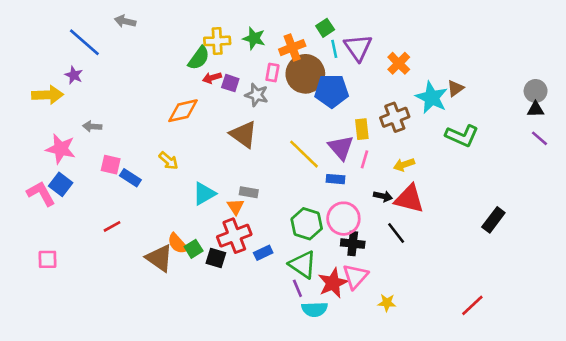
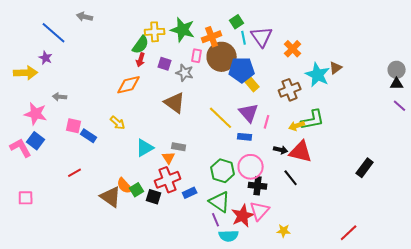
green star: (254, 38) -> (183, 30), size x1.4
red arrow: (212, 78) -> (141, 60), moved, turned -56
yellow rectangle: (362, 129) -> (252, 84), moved, turned -35
green L-shape: (462, 136) -> (313, 120), moved, turned -35

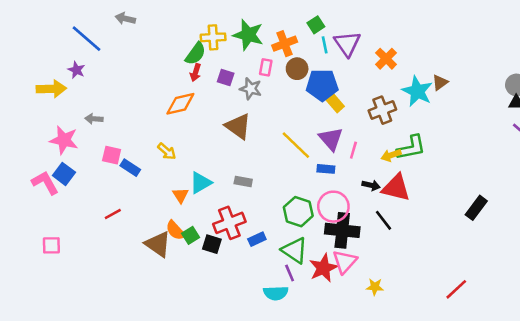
brown circle: (222, 57) -> (297, 69), size x0.6
orange triangle: (169, 158) -> (180, 195), moved
black cross: (258, 186) -> (342, 230), size x1.5
cyan semicircle: (229, 236) -> (276, 293), moved

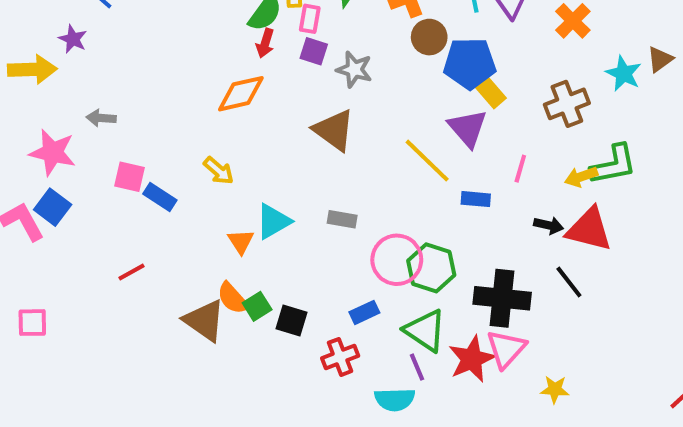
pink rectangle: (266, 67) -> (310, 19), moved
cyan star: (417, 91) -> (624, 73), size x0.7
purple triangle: (331, 139) -> (468, 128), moved
pink circle: (333, 207) -> (397, 260), moved
red cross: (229, 223) -> (340, 357), moved, size x0.7

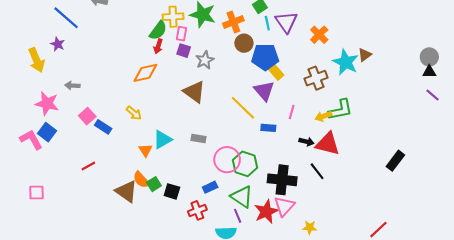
yellow arrow: (32, 69) -> (36, 60), turned 70
gray star: (354, 69) -> (205, 60), turned 30
cyan star: (624, 73) -> (346, 62), size x1.4
pink square: (130, 177) -> (87, 116), turned 35

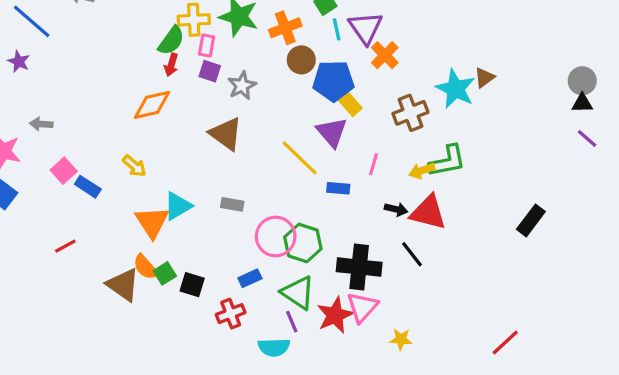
orange cross: (319, 35) -> (385, 55), moved
orange triangle: (145, 150) -> (152, 222), size x1.6
black rectangle: (395, 161) -> (531, 220), moved

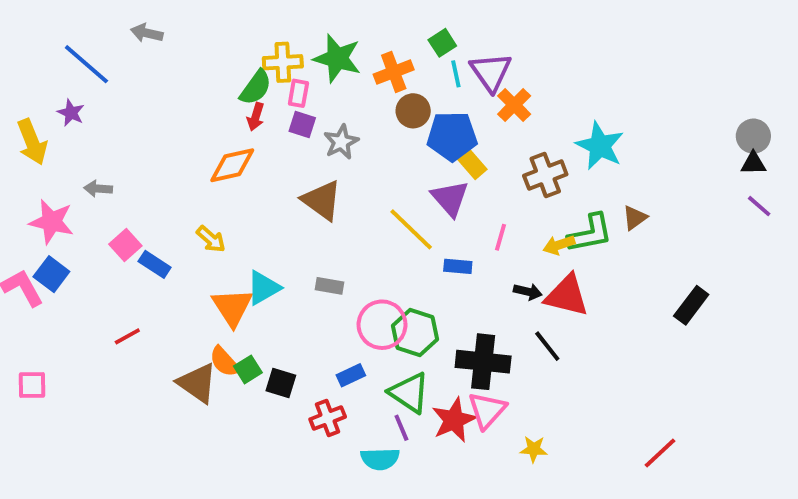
brown triangle: (484, 78) -> (635, 218), moved

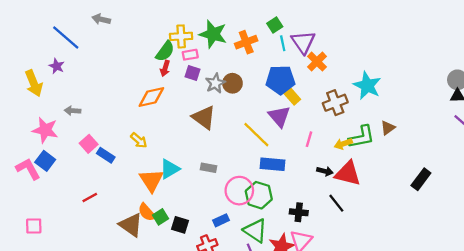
pink rectangle: (298, 93) -> (190, 55), turned 70
brown circle: (413, 111) -> (232, 83), moved
blue rectangle: (458, 266) -> (272, 164), moved, size x1.5
black cross: (483, 362) -> (299, 212), size x0.6

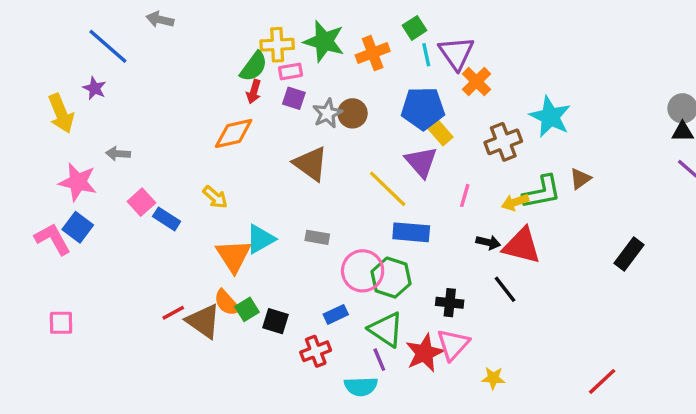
red line: (90, 197) -> (173, 313), moved

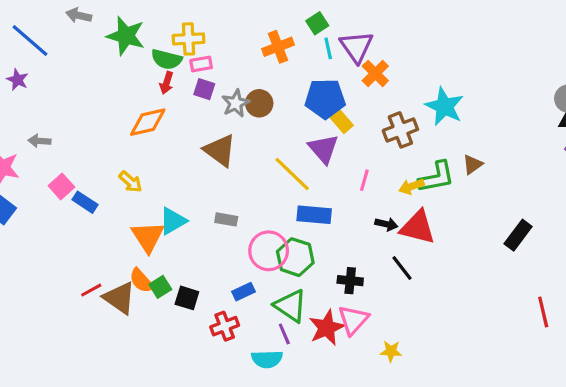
green star: (324, 41) -> (126, 36), moved
green semicircle: (254, 66) -> (167, 59), turned 68
red line: (602, 381) -> (543, 312), moved, turned -60

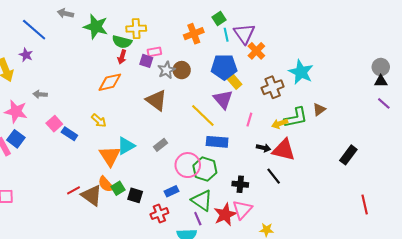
pink rectangle: (201, 64) -> (154, 52), moved
gray rectangle: (226, 219) -> (160, 145), turned -48

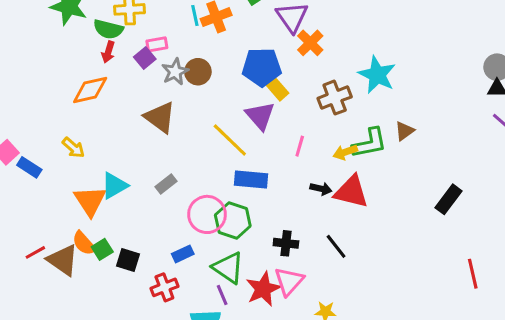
cyan line: (226, 35) -> (195, 16), moved
purple square: (146, 61) -> (145, 58), turned 32
black line: (274, 176) -> (336, 246), moved

